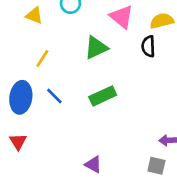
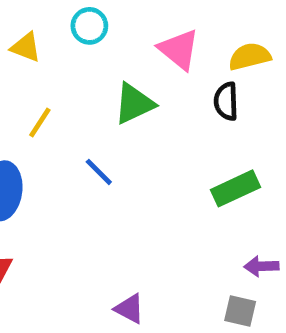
blue line: (54, 96) -> (99, 172), moved
green rectangle: (103, 96) -> (235, 188), moved

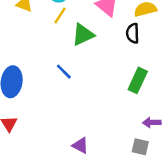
yellow line: (40, 123) -> (60, 16), moved
green rectangle: (235, 188) -> (138, 80), turned -40

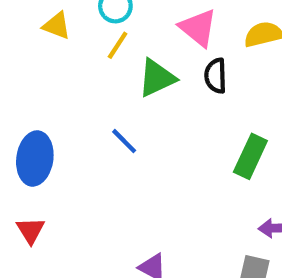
black semicircle: (133, 33) -> (216, 76), moved

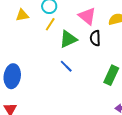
yellow triangle: (57, 26) -> (22, 15), turned -32
blue line: (124, 141) -> (66, 66), moved

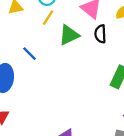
blue line: (66, 66) -> (30, 54), moved

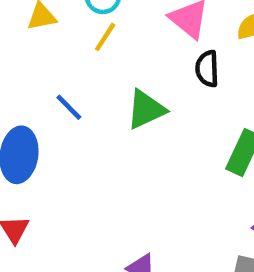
green triangle: (69, 35) -> (146, 109), moved

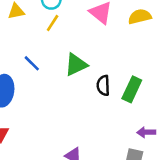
black semicircle: (207, 69) -> (103, 85), moved

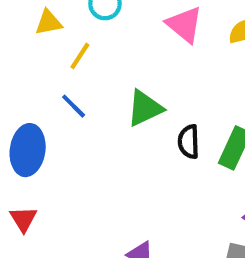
yellow line: (53, 23) -> (80, 56), moved

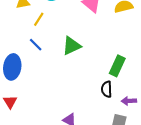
black semicircle: (189, 142) -> (107, 89), moved

